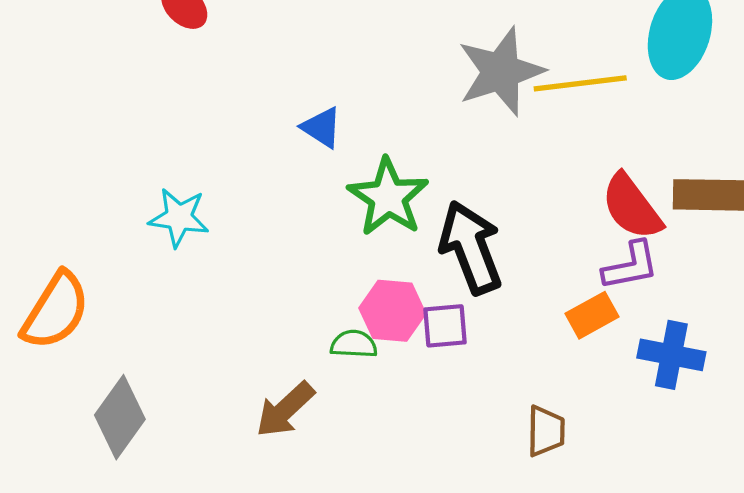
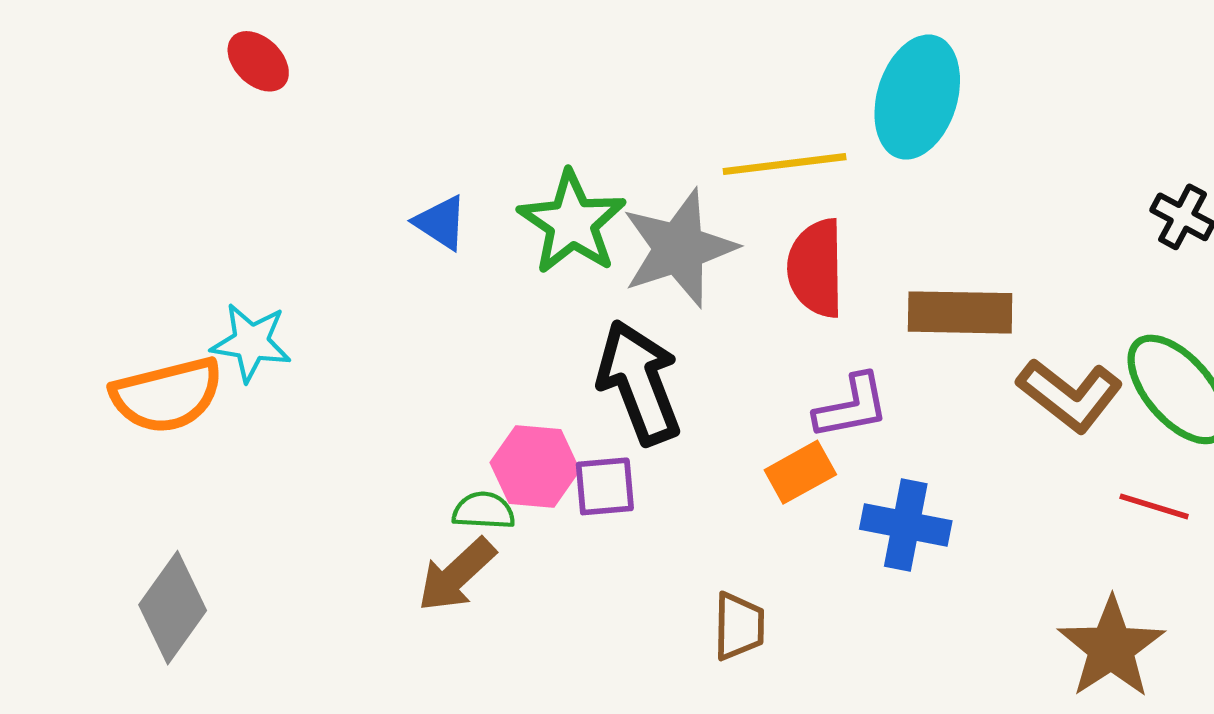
gray star: (501, 72) -> (679, 248), moved
green star: (388, 197) -> (572, 223), moved
red semicircle: (632, 207) -> (816, 268), moved, turned 36
orange semicircle: (55, 311) -> (167, 395), moved, turned 44
brown arrow: (285, 410) -> (456, 575), moved

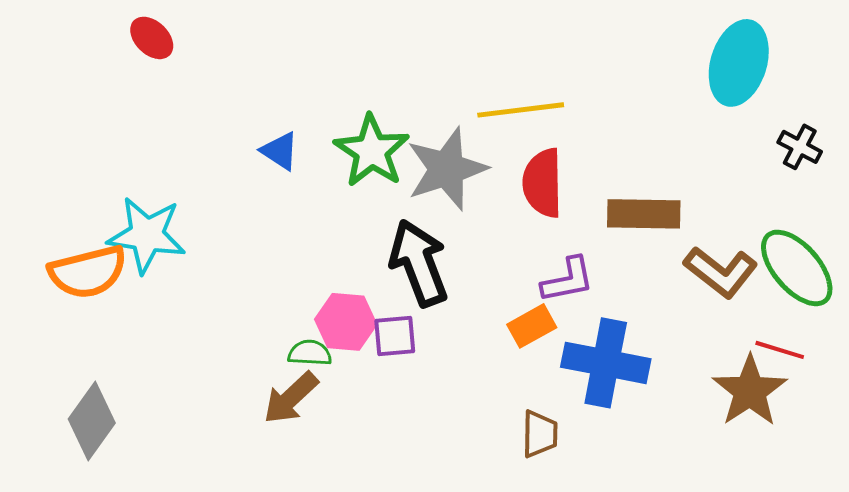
cyan ellipse: (917, 97) -> (739, 63), moved
cyan star: (251, 342) -> (147, 235), size x1.4
blue cross: (906, 525) -> (606, 363), size x1.4
brown trapezoid: (739, 626) -> (540, 434), moved
brown star: (1111, 648) -> (750, 391), moved

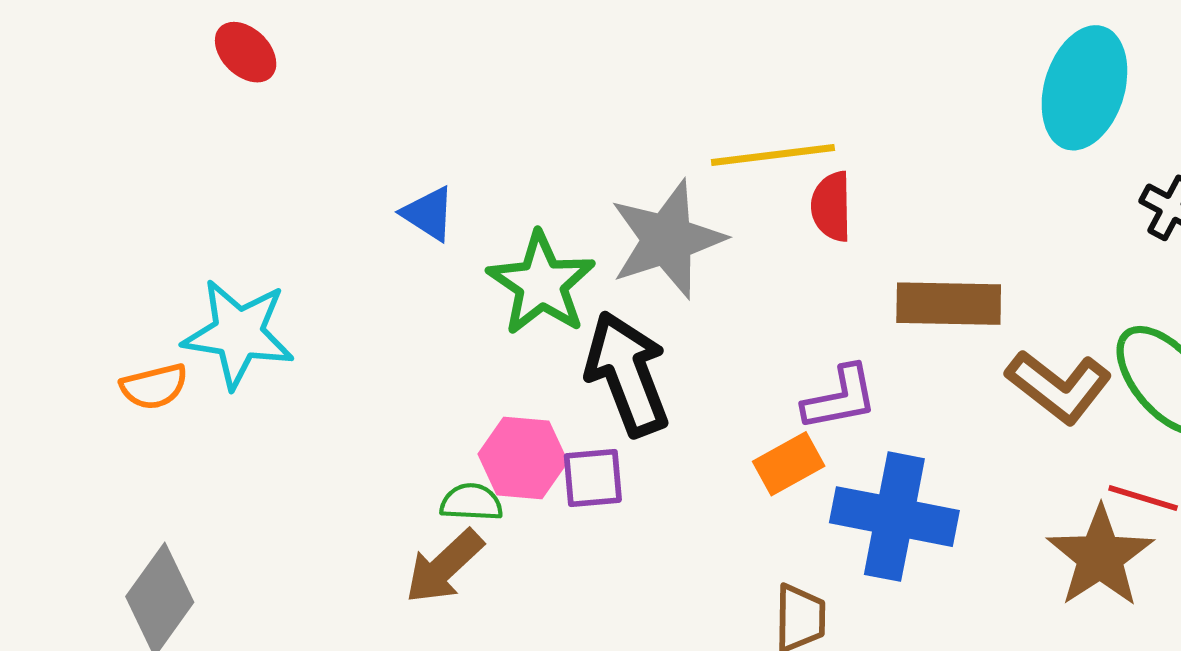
green star: (372, 151) -> (541, 284), moved
red semicircle: (543, 183) -> (832, 206), moved, size x0.7
orange semicircle: (88, 272) -> (154, 387), size x0.6

